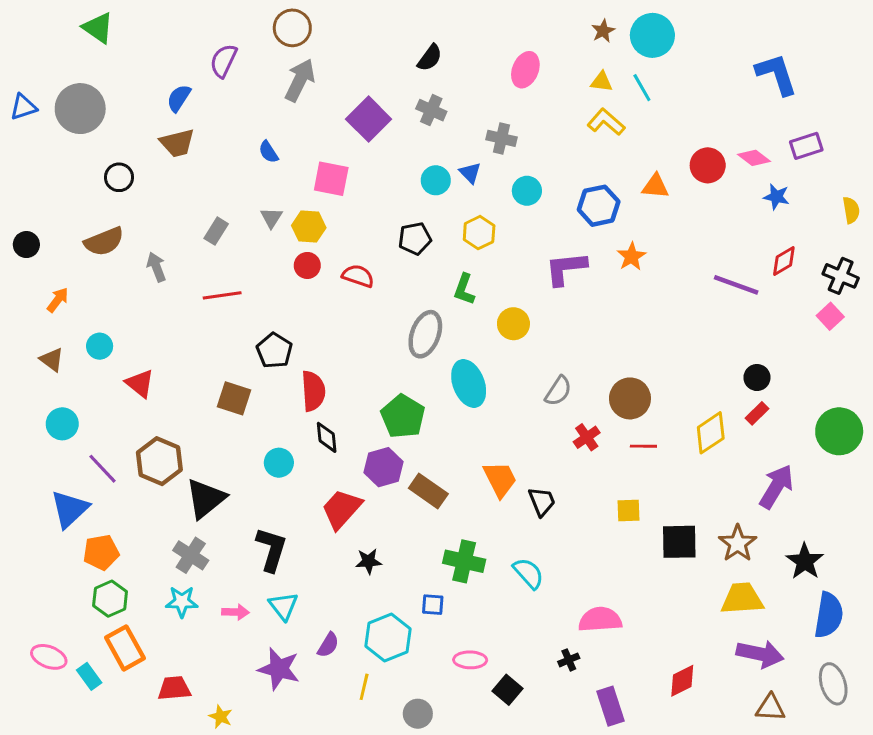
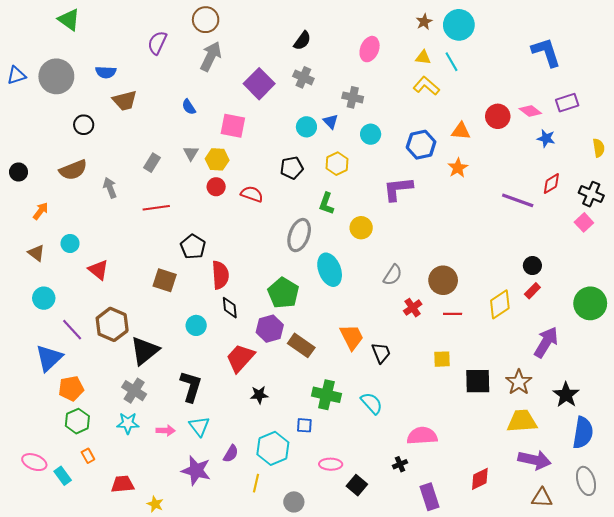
blue semicircle: (179, 98) -> (106, 72), moved, turned -120
orange star: (631, 256) -> (458, 168), moved
orange rectangle: (125, 648) -> (88, 456), size x0.5

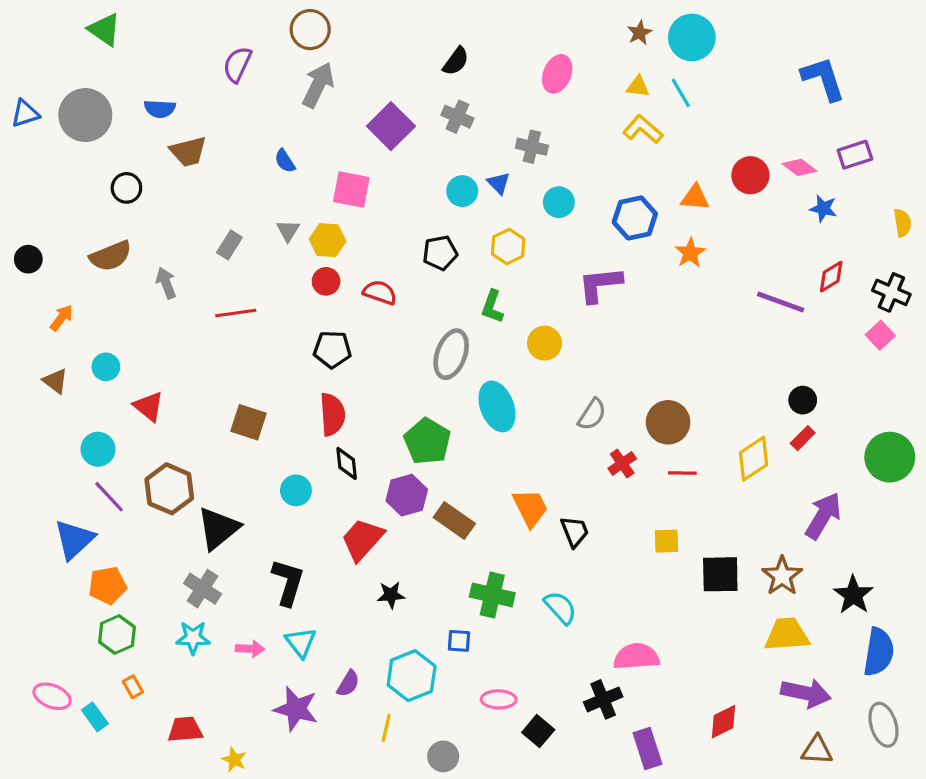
black pentagon: (193, 247) -> (332, 349), moved, turned -30
cyan circle: (44, 298) -> (98, 449), moved
black cross: (400, 464) -> (603, 699), size x1.6

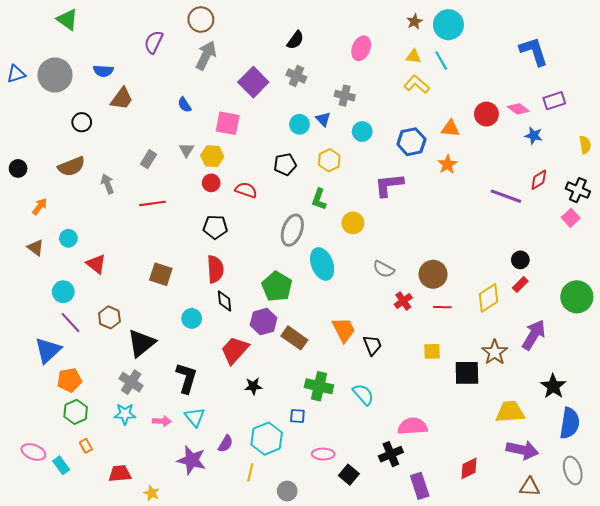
brown trapezoid: (188, 151) -> (122, 99), turned -40
gray semicircle: (592, 414) -> (384, 269), turned 85
brown hexagon: (169, 489) -> (109, 317), size x0.7
brown star: (782, 576) -> (495, 352), moved

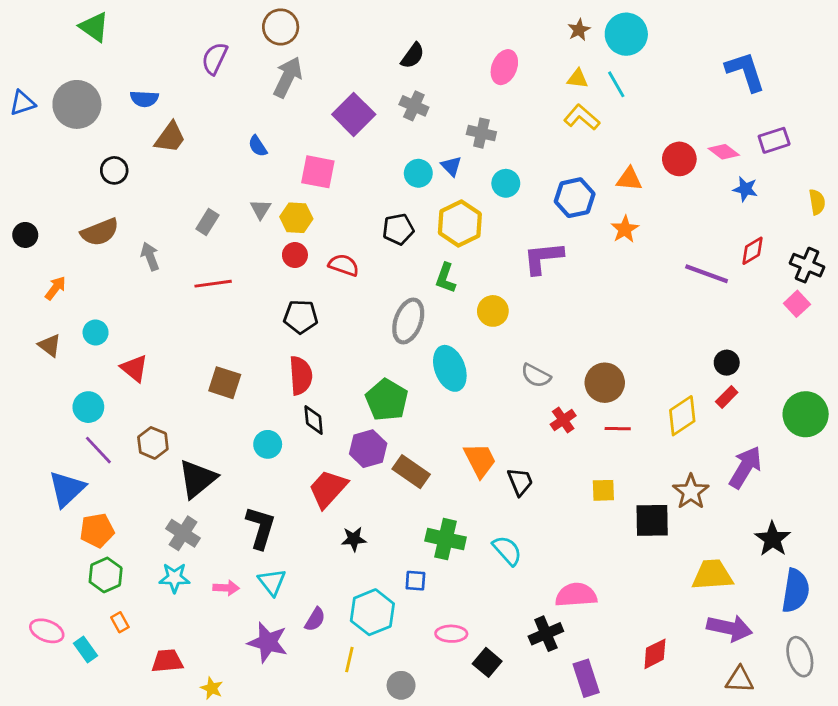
yellow hexagon: (329, 160) -> (460, 223), size x1.4

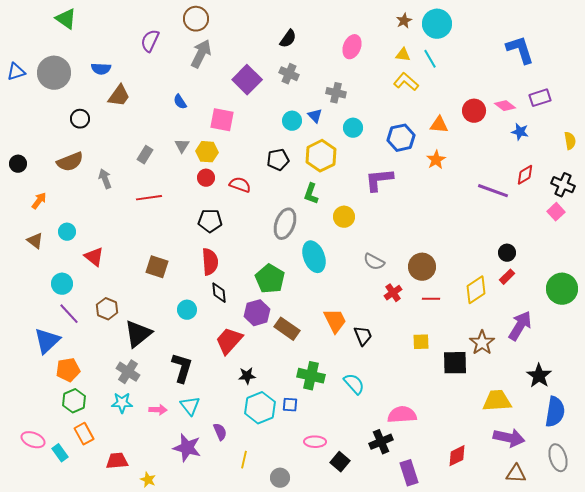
cyan hexagon: (372, 612) -> (260, 408), moved
purple semicircle: (315, 619) -> (220, 432), turned -54
orange rectangle: (120, 622) -> (84, 434), size x1.5

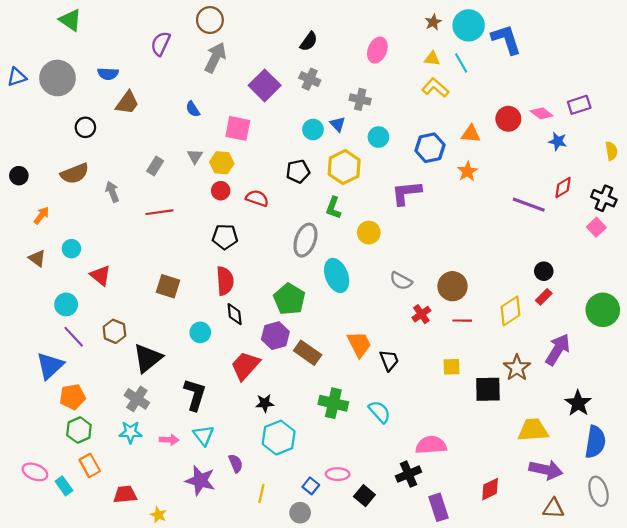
blue L-shape: (520, 50) -> (506, 39), moved
blue square: (290, 405) -> (311, 486), moved, turned 35

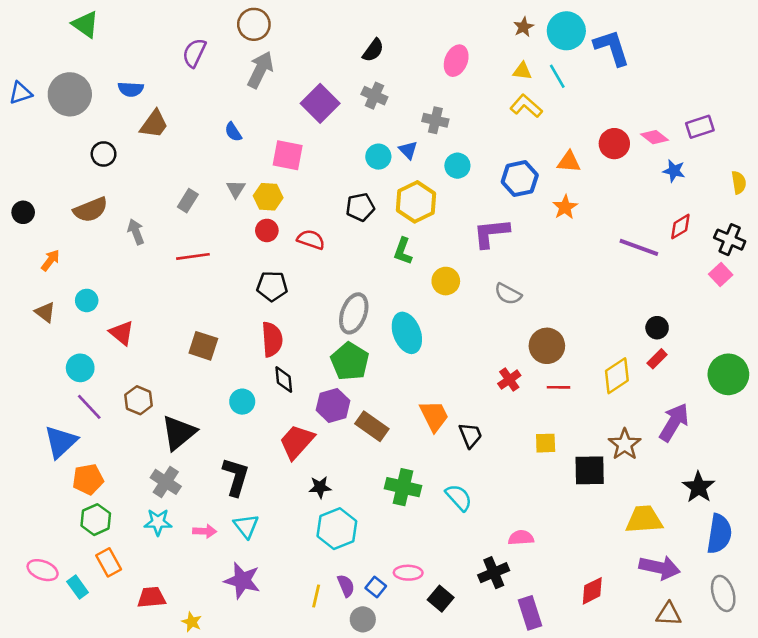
gray ellipse: (305, 240) -> (354, 313), moved
gray semicircle: (401, 281) -> (508, 294), moved
pink semicircle: (431, 445) -> (521, 538), size x0.7
purple semicircle: (236, 463) -> (346, 586), moved

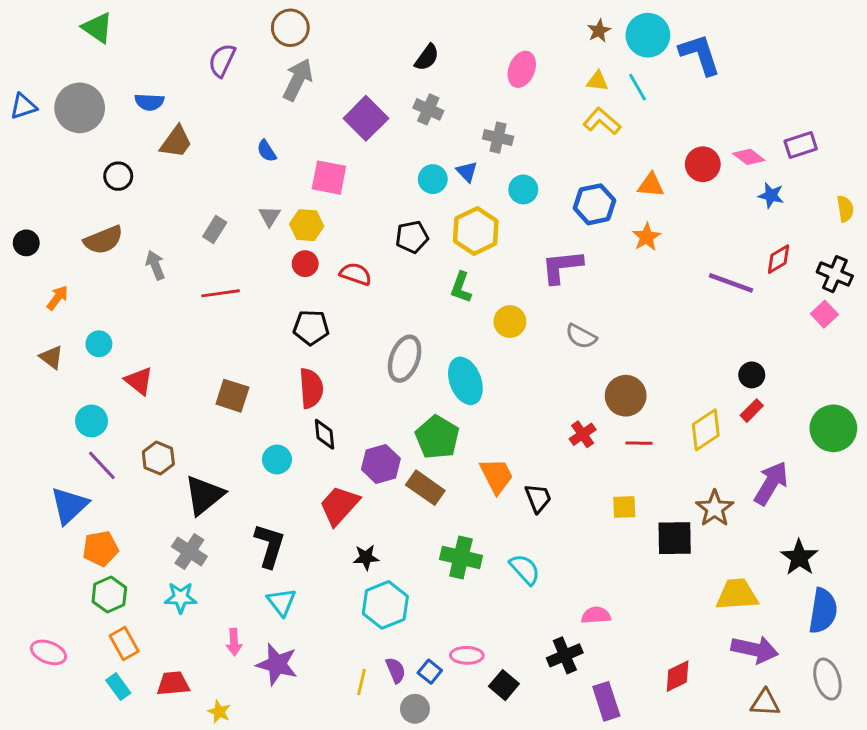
green pentagon: (350, 361) -> (437, 437), moved
pink arrow: (205, 531) -> (234, 642), moved, turned 85
cyan rectangle: (78, 587) -> (118, 687), moved

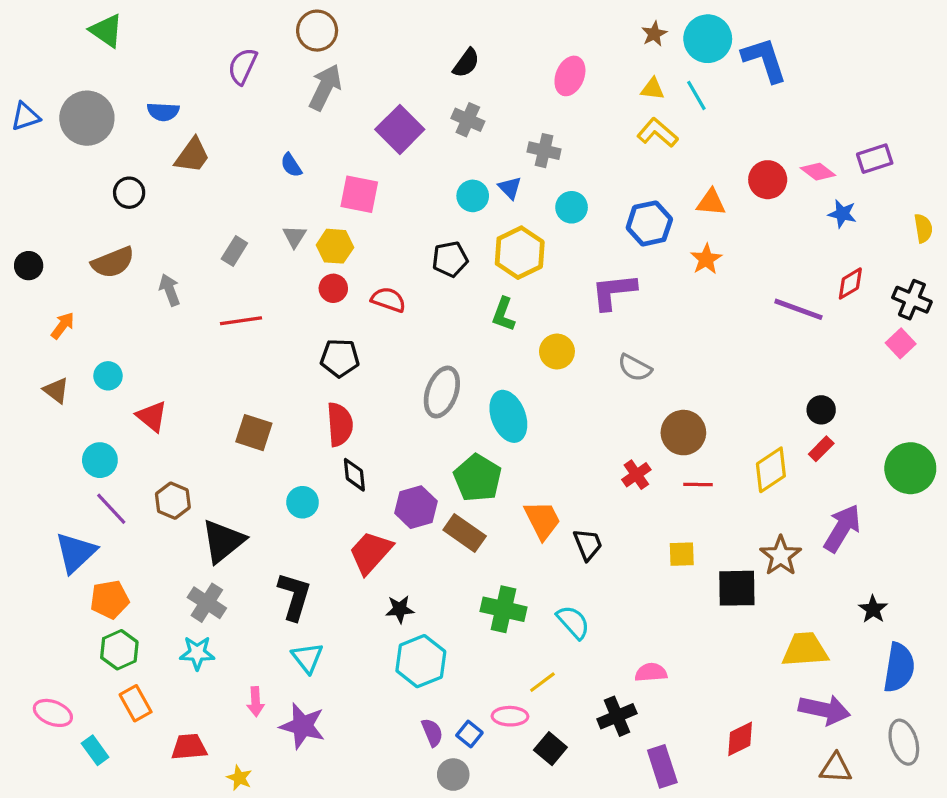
black star: (799, 557) -> (873, 609), size x0.7
yellow line: (362, 682) -> (542, 682), moved, turned 40
cyan rectangle: (118, 687) -> (95, 750), moved

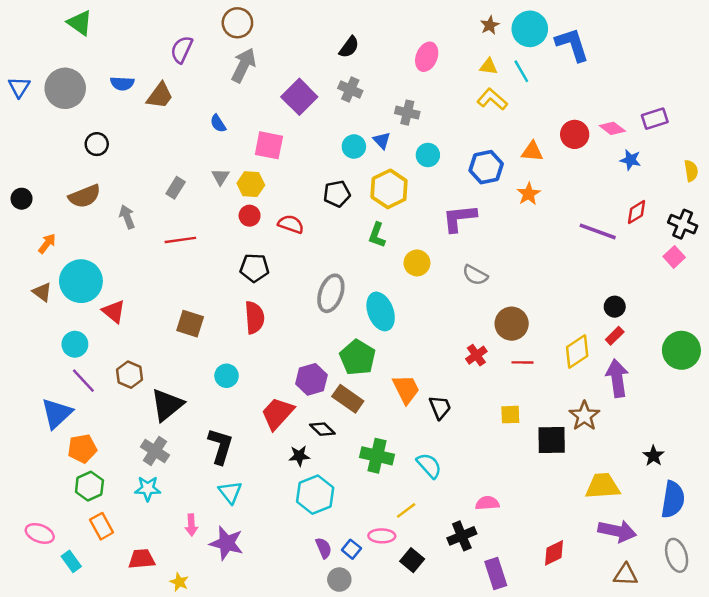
blue triangle: (25, 116) -> (19, 87), turned -40
brown trapezoid: (192, 155) -> (160, 96), moved
cyan circle: (108, 376) -> (81, 281), size x2.0
black diamond: (354, 475) -> (322, 429), moved, turned -40
purple arrow: (842, 528) -> (617, 378), moved, turned -39

